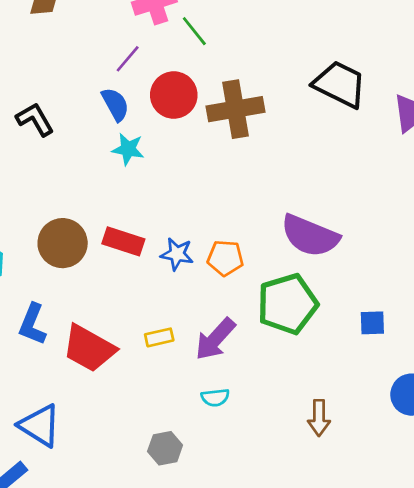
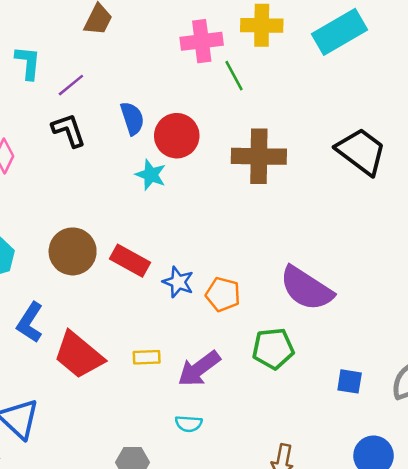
purple line: (128, 59) -> (71, 85), moved
red circle: (174, 95) -> (177, 136), moved
blue semicircle: (115, 104) -> (132, 118), moved
green pentagon: (287, 304) -> (273, 349), size x0.7

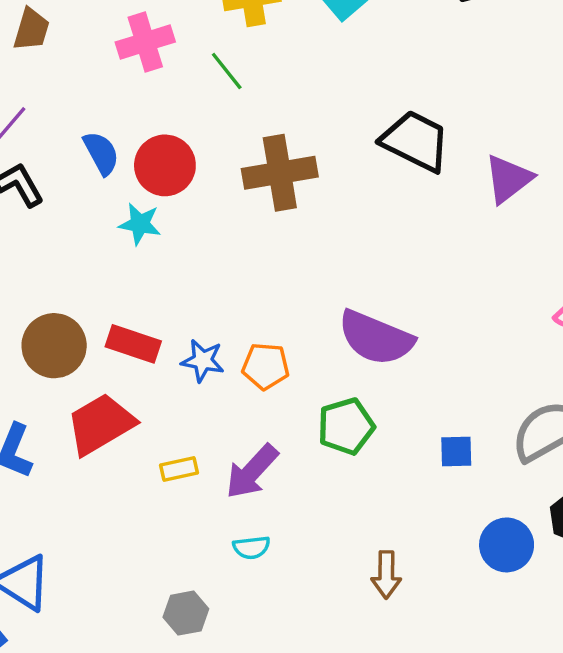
pink cross: (202, 41) -> (145, 42), moved
red trapezoid: (79, 355) -> (101, 424), moved, turned 120

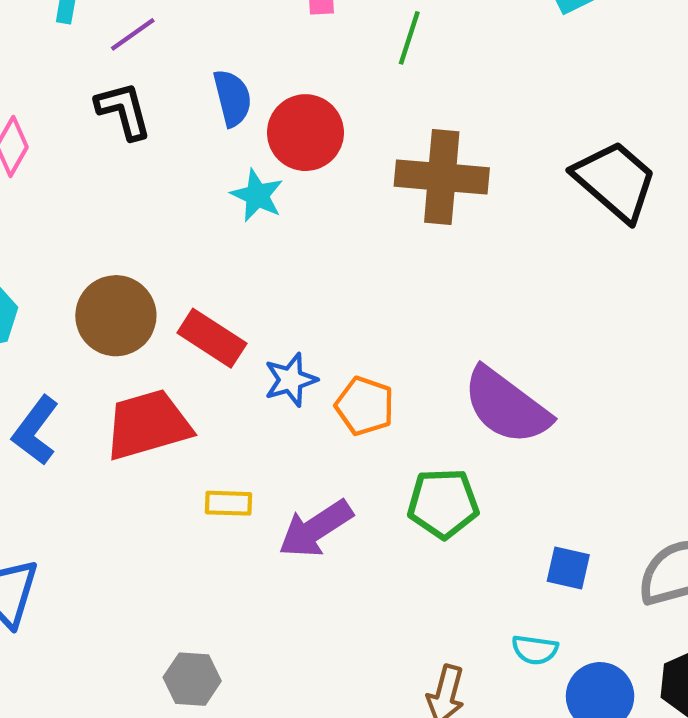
green line: (227, 71) -> (409, 38), turned 42
blue star: (203, 361) -> (291, 380), turned 30
cyan semicircle: (251, 547) -> (535, 650), moved

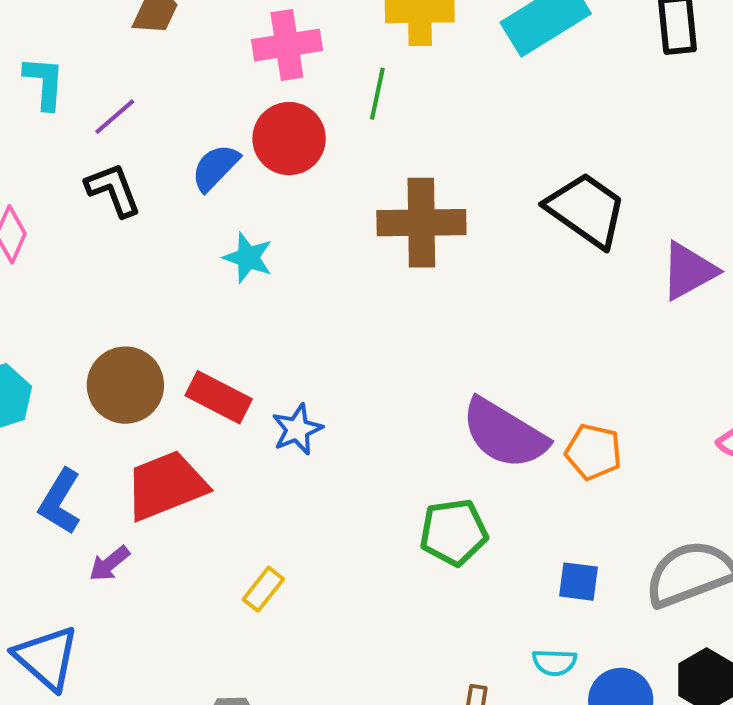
blue semicircle: (232, 98) -> (215, 168), turned -116
red circle: (305, 133) -> (289, 139), moved
orange pentagon: (365, 406) -> (593, 452), moved
yellow rectangle: (228, 503) -> (263, 589), moved, turned -48
purple arrow: (315, 529) -> (109, 564), moved, size x0.6

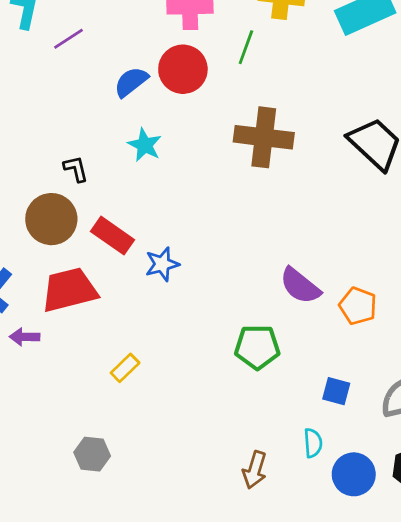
black L-shape: (113, 190) -> (76, 169), moved, size x0.7
purple semicircle: (504, 434) -> (300, 286), size x0.7
purple arrow: (109, 564) -> (25, 337), turned 32
cyan semicircle: (554, 662) -> (313, 443), turned -104

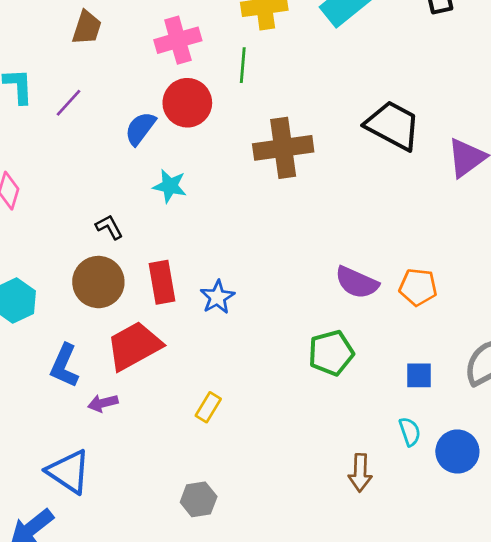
red rectangle: (113, 236) -> (162, 282), turned 60

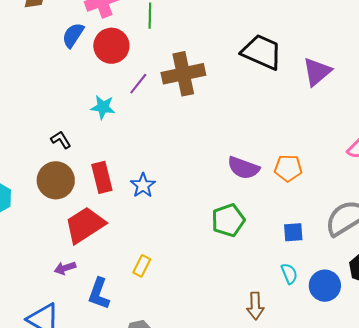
purple line: (68, 103) -> (138, 84), moved
blue semicircle: (140, 128) -> (73, 35), moved
blue L-shape: (64, 366) -> (99, 294), moved

